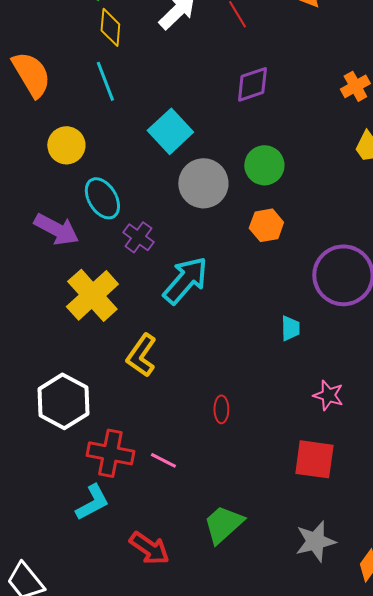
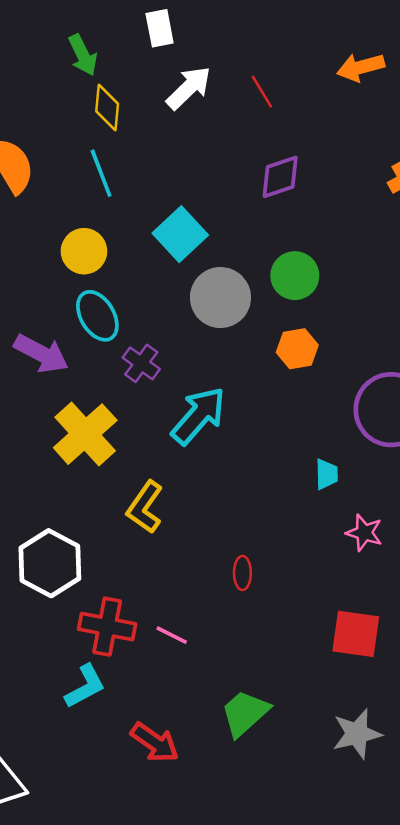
yellow circle: (66, 145) -> (84, 251), moved
pink star: (328, 395) -> (364, 533), moved

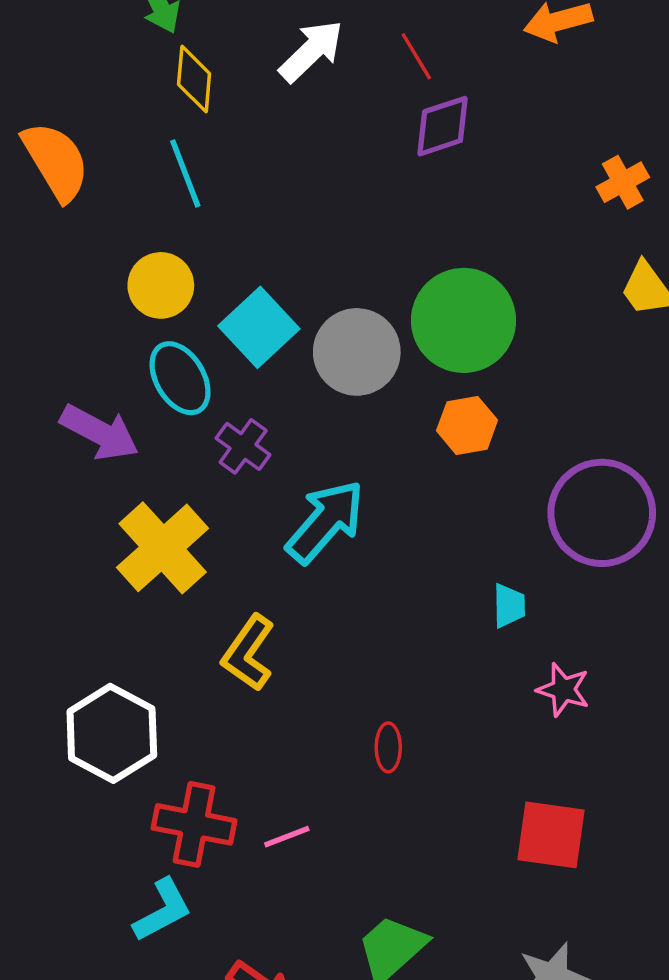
purple diamond: (280, 177) -> (443, 126), moved
cyan square: (180, 234) -> (259, 327), moved
green circle: (295, 276) -> (464, 320), size x1.5
pink line: (172, 635) -> (287, 837), turned -48

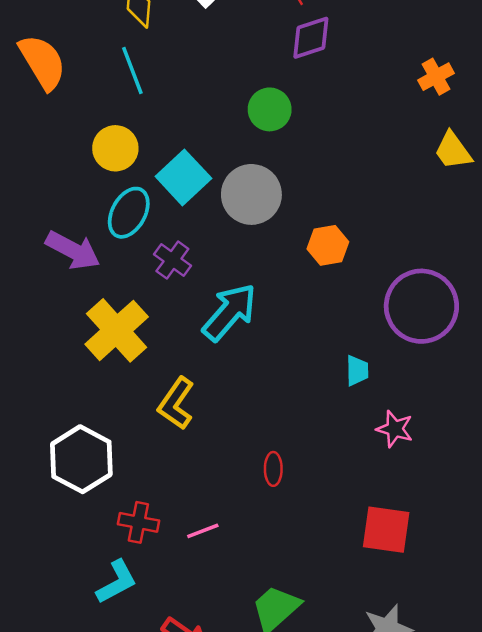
green circle: (464, 320) -> (270, 109), moved, size x0.6
cyan ellipse: (180, 378) -> (129, 213), turned 60
red cross: (194, 824) -> (138, 522), size x0.7

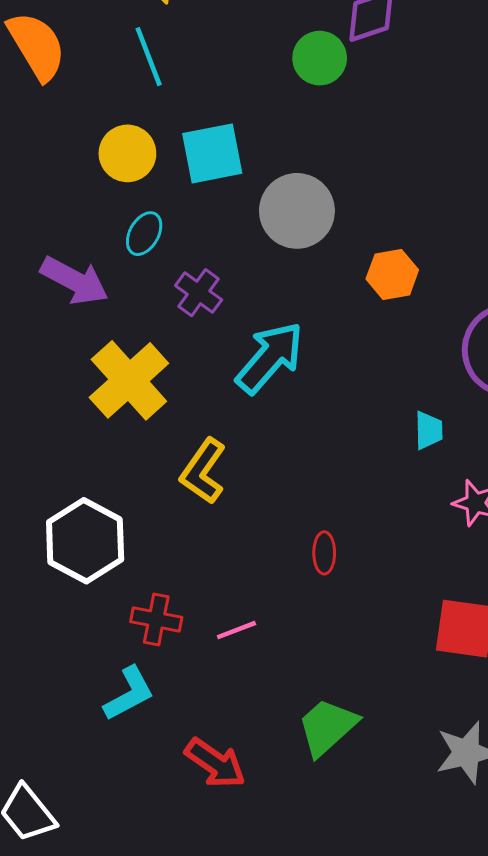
green circle: (270, 109) -> (320, 58), moved
cyan square: (183, 177) -> (212, 153), moved, turned 32
cyan ellipse: (129, 213) -> (144, 234), size x0.7

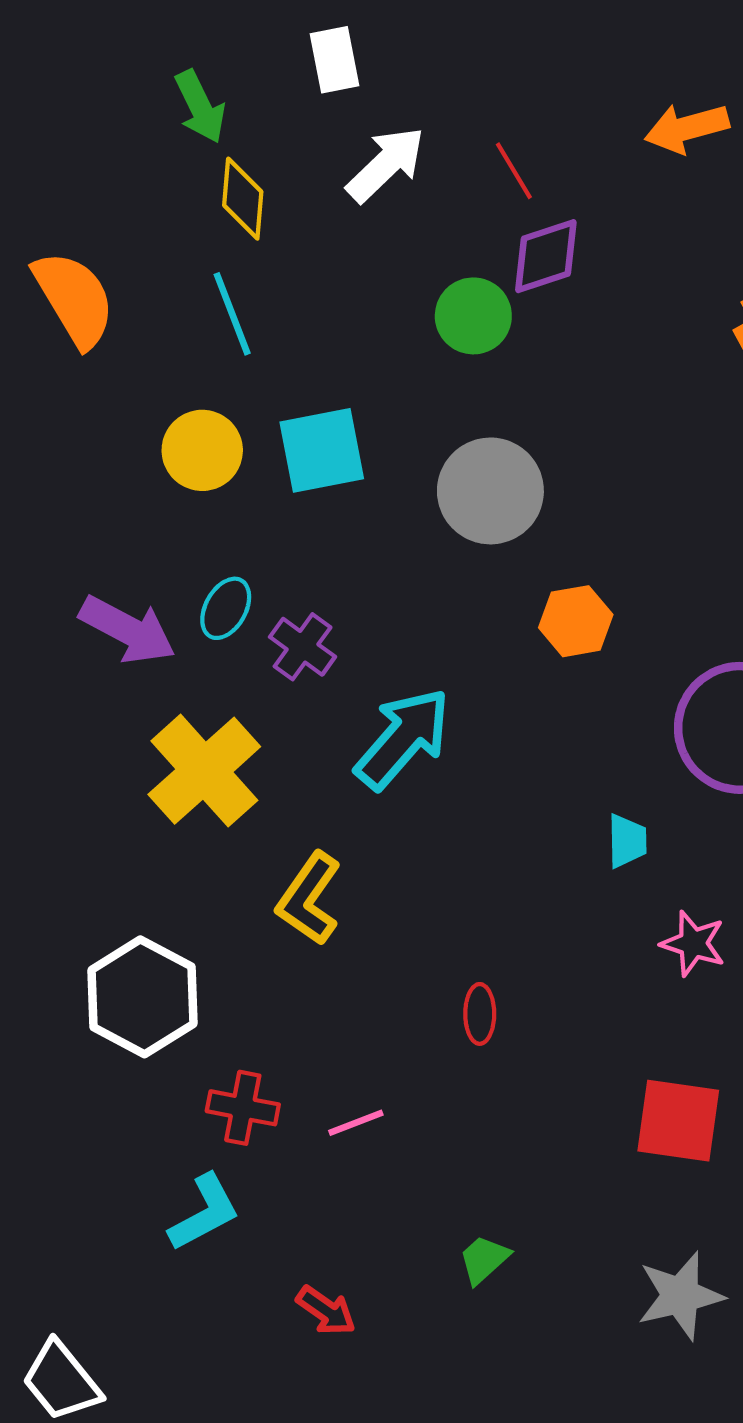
gray circle: (297, 211) -> (490, 491), moved
cyan ellipse: (144, 234) -> (226, 608), moved
green trapezoid: (327, 727) -> (484, 1259), size x0.6
red arrow: (215, 763) -> (326, 1311), size x0.7

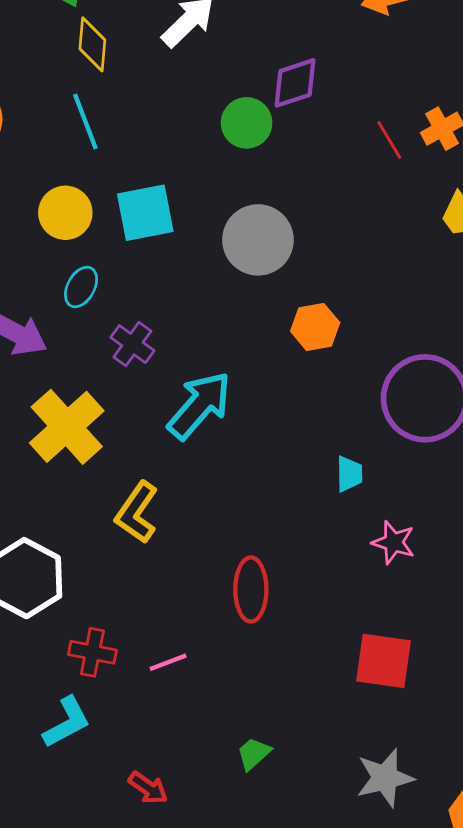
red line: (514, 171) -> (389, 140), moved
cyan ellipse: (226, 608) -> (81, 287), moved
red ellipse: (480, 1014) -> (251, 590), size x1.6

